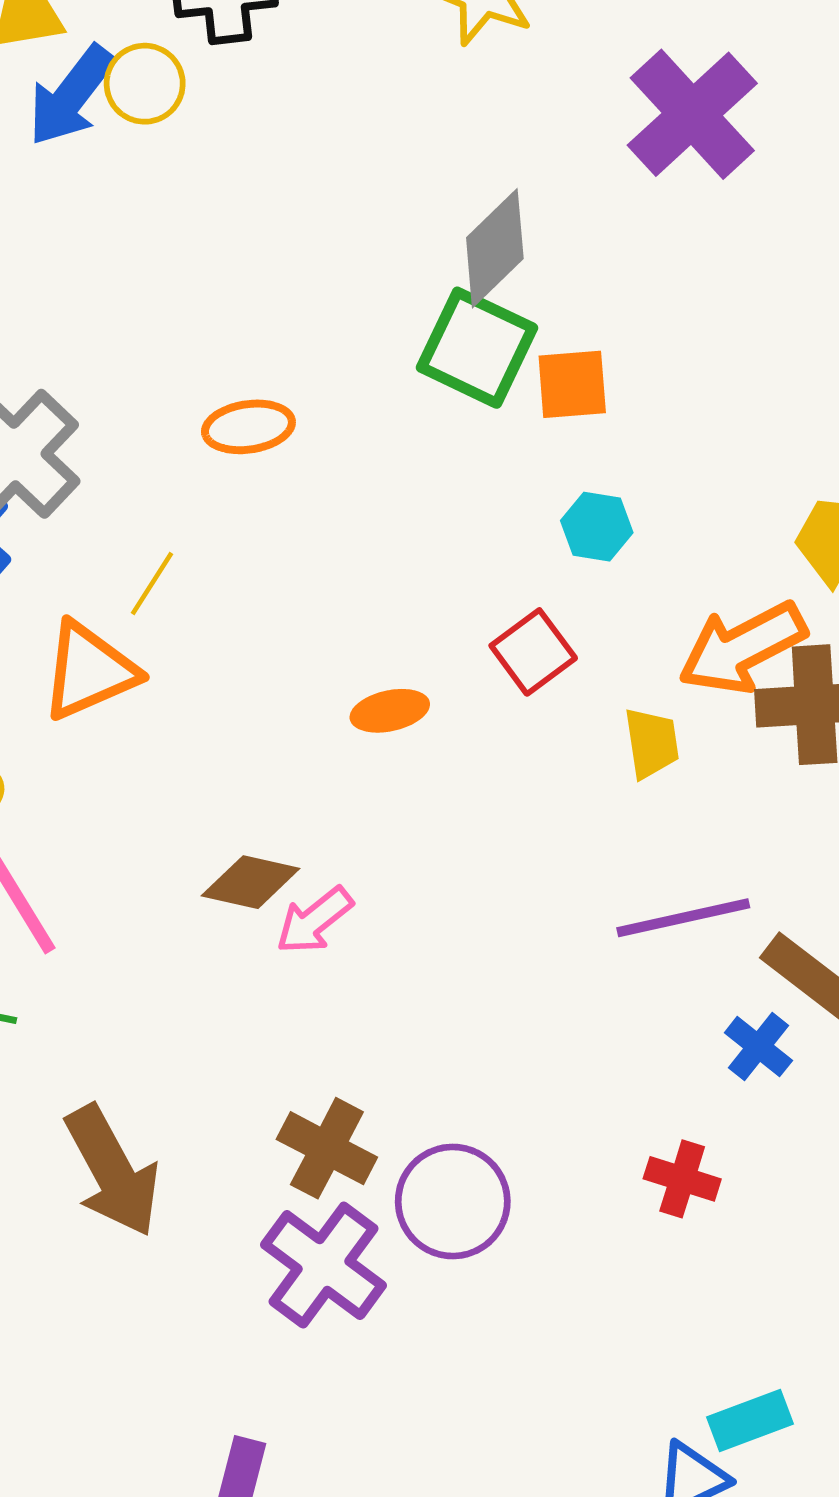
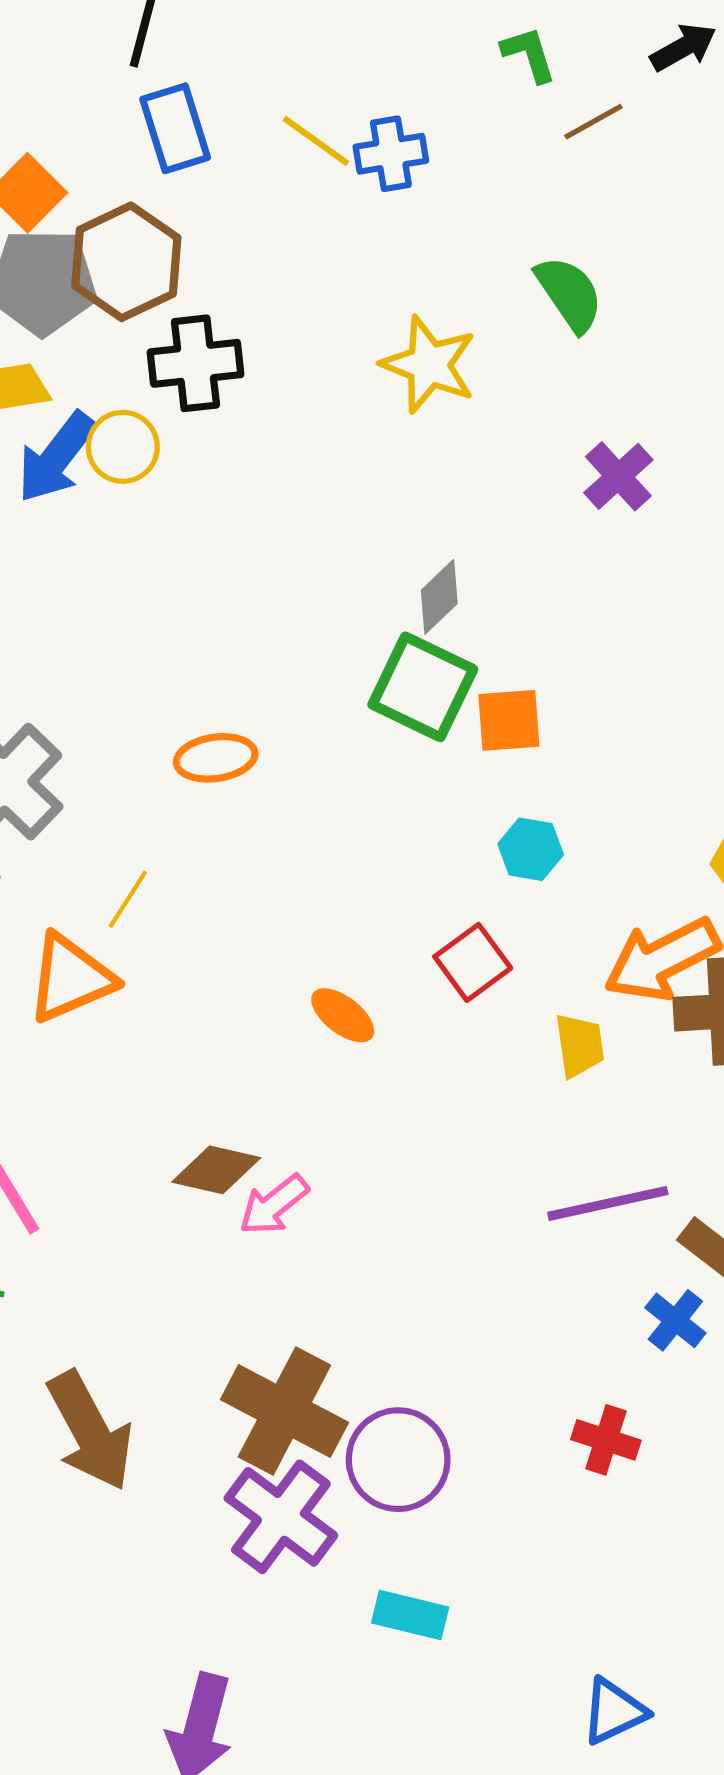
purple cross: (692, 114) -> (618, 476), size x0.6
gray diamond: (495, 248) -> (439, 597), size x0.7
orange ellipse: (390, 711) -> (343, 1015), turned 50
brown cross: (327, 1148) -> (284, 1411), size x1.4
cyan rectangle: (750, 1421) -> (410, 1615), moved, turned 34

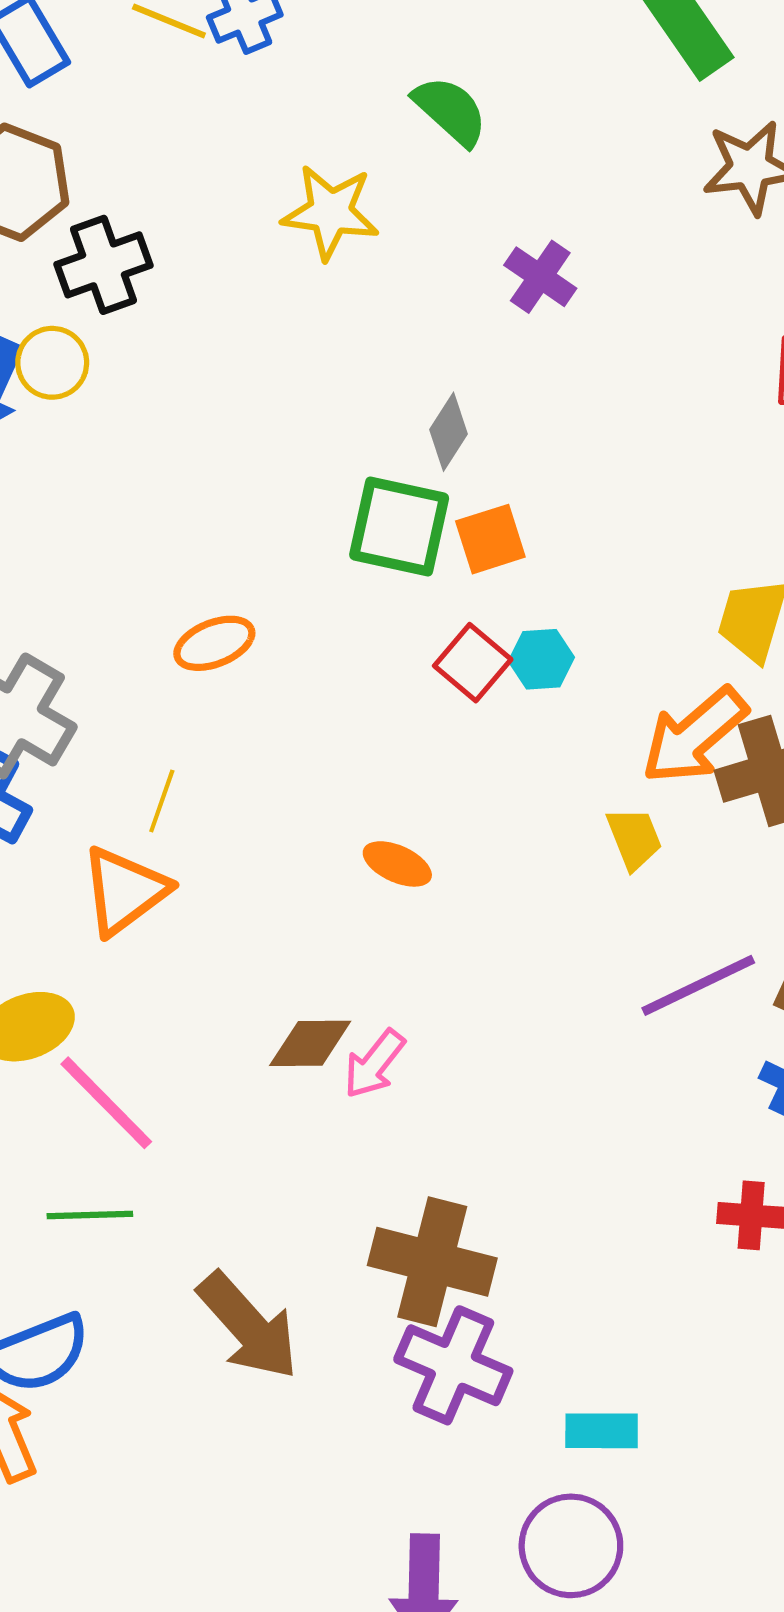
gray diamond: (439, 597) -> (449, 432), moved
red square: (473, 962) -> (473, 663), moved
purple circle: (398, 1460) -> (571, 1546), moved

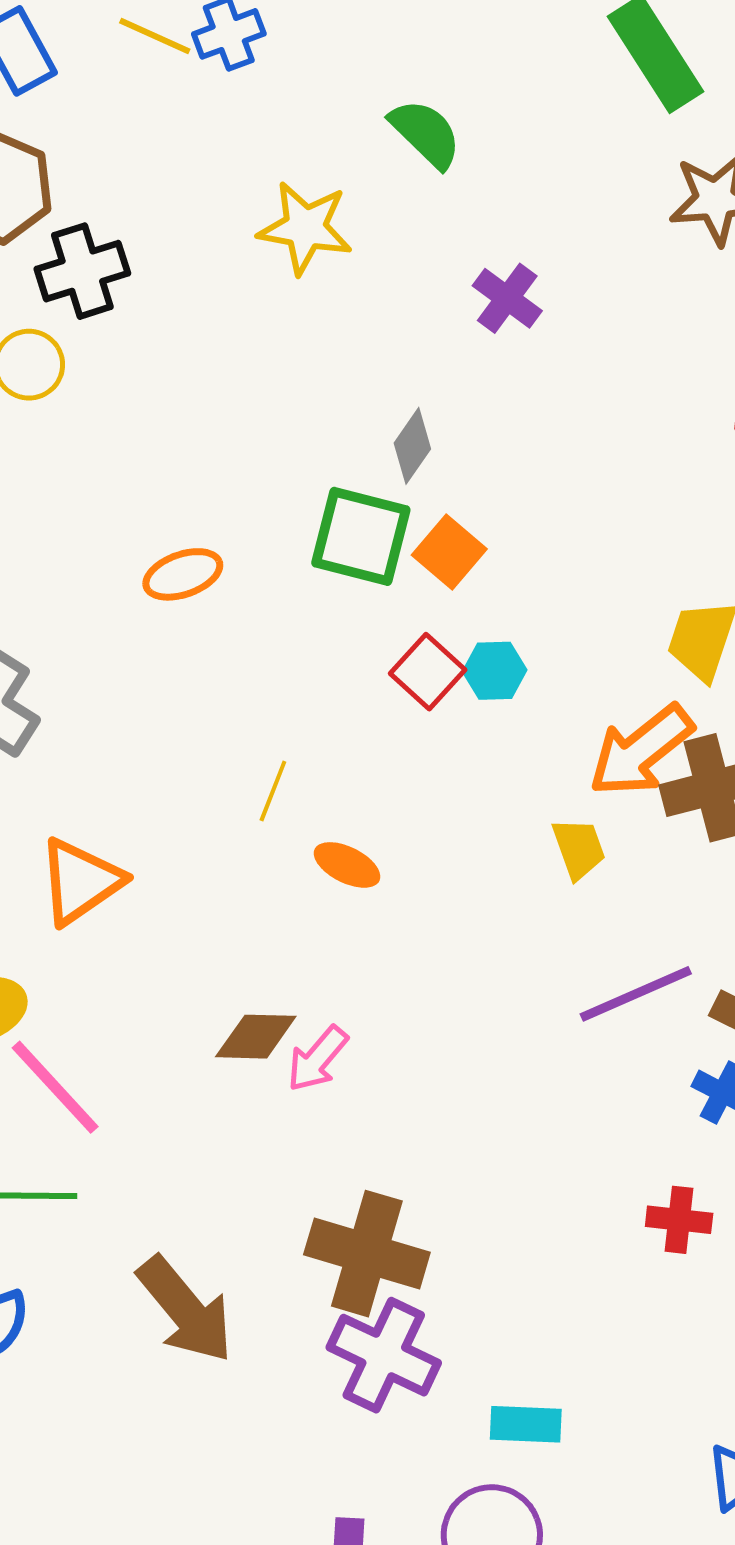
orange square: (490, 539) -> (449, 552), turned -34
orange ellipse: (214, 643) -> (183, 574), moved
yellow line: (162, 801) -> (273, 791), moved

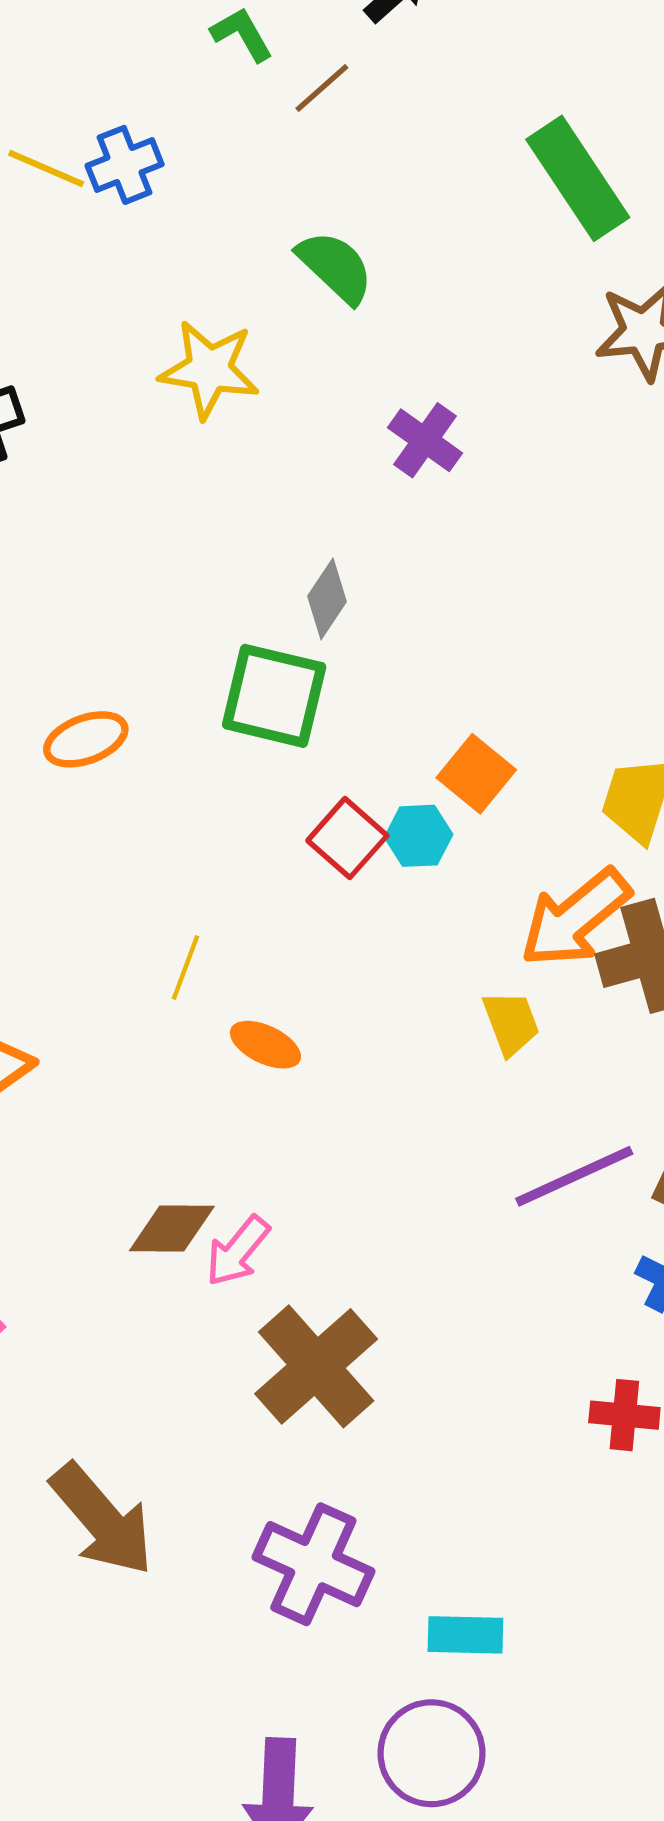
orange square: (449, 552) -> (476, 774), moved
brown cross: (367, 1254) -> (316, 1366), moved, turned 33

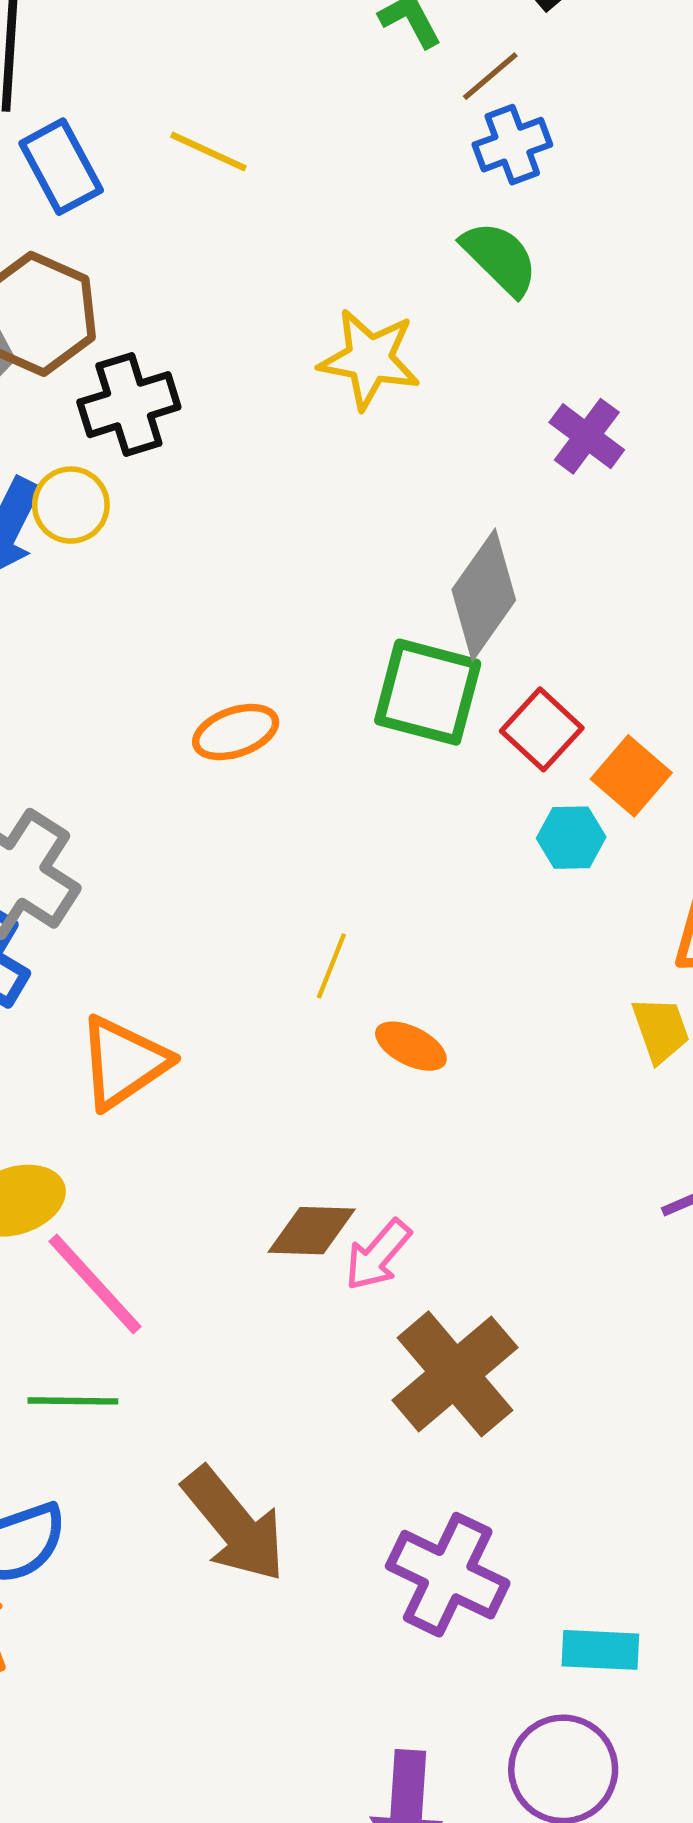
blue cross: (125, 165) -> (512, 145), moved
gray diamond: (327, 599) -> (484, 595), size x1.6
red square: (347, 838) -> (542, 729), moved

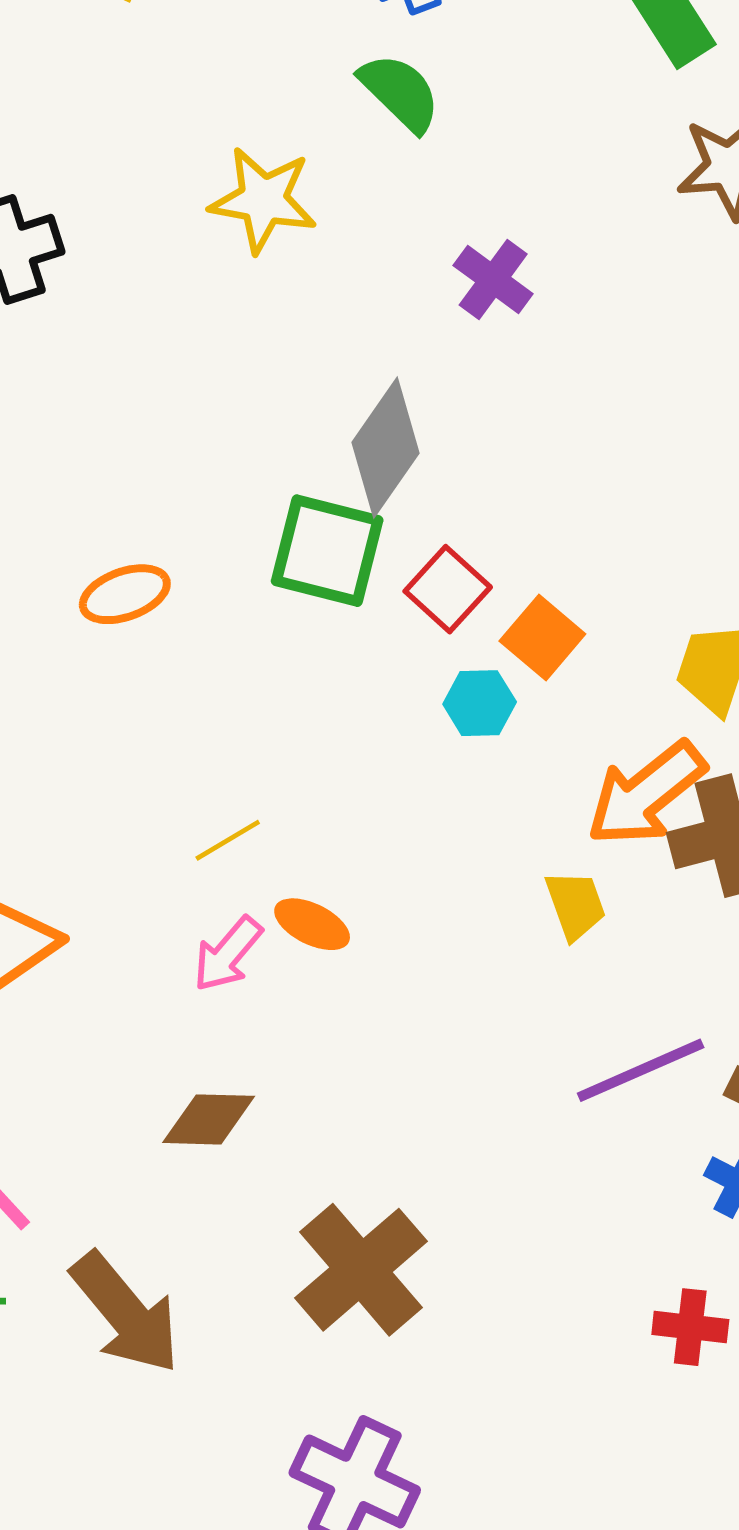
yellow line: (331, 966) -> (228, 840), turned 38
pink arrow: (378, 1255) -> (228, 954), moved
brown arrow: (234, 1525) -> (126, 1313), moved

